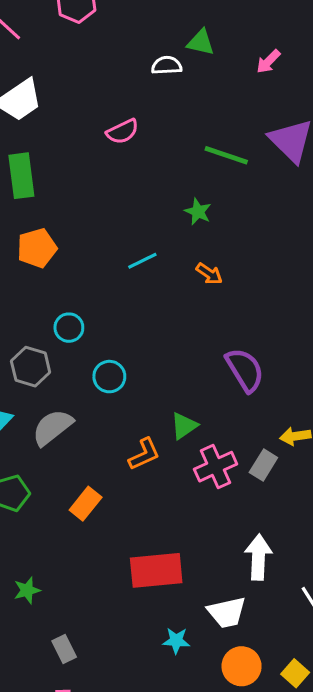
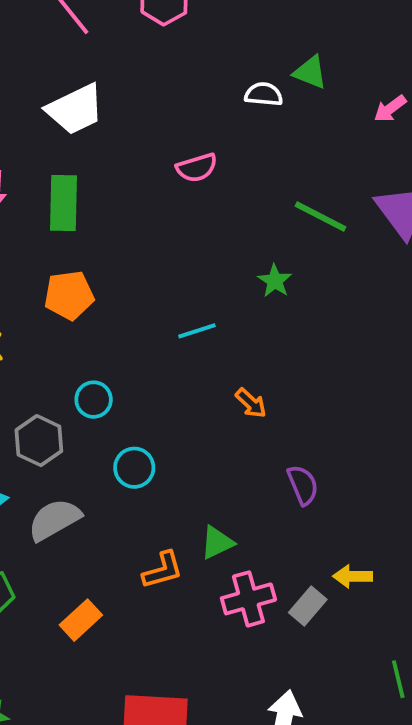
orange arrow: (209, 274) -> (251, 403), moved
purple semicircle: (245, 370) -> (303, 485), size x0.7

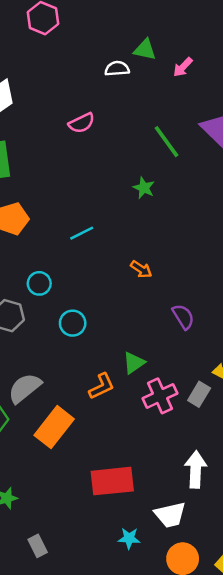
pink arrow: (390, 109) -> (183, 67), moved
green line: (320, 217) -> (167, 142), turned 36
cyan line: (197, 331) -> (82, 233), moved
gray semicircle: (54, 520) -> (25, 388), moved
orange rectangle: (81, 620) -> (54, 427), size x1.5

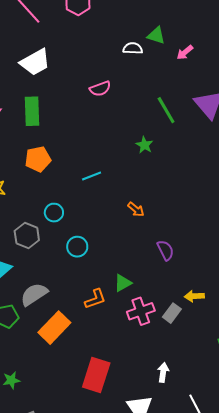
white arrow: (196, 470) -> (163, 372), size x0.7
red rectangle: (112, 481) -> (96, 375), turned -72

